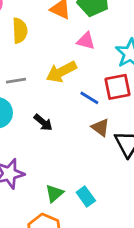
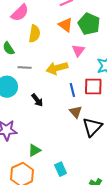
pink triangle: (86, 41) -> (78, 50), turned 40
blue line: (89, 98) -> (72, 90), turned 32
cyan rectangle: (86, 197) -> (61, 169), moved

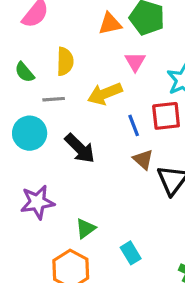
orange triangle: (65, 25) -> (110, 24), turned -42
yellow semicircle: (35, 34) -> (65, 61), moved
black arrow: (37, 100) -> (80, 148), size x1.5

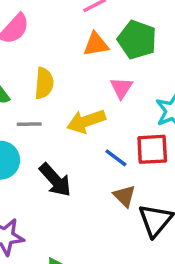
blue line: (134, 125) -> (116, 158), turned -35

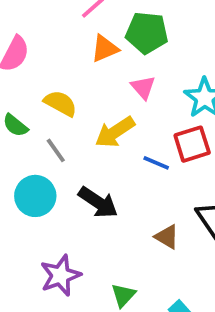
yellow semicircle: (44, 83) -> (60, 103), turned -52
gray line: (29, 124) -> (56, 150), turned 70
brown triangle: (124, 196) -> (167, 237), moved

